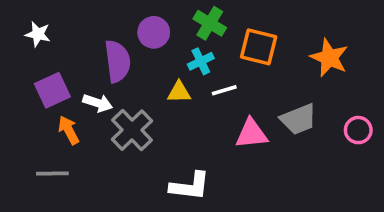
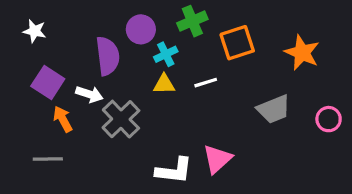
green cross: (210, 23) -> (192, 21), turned 36
orange square: (259, 47) -> (237, 43), turned -32
cyan cross: (201, 61) -> (166, 54), moved
purple square: (52, 90) -> (48, 83), turned -32
pink triangle: (251, 134) -> (217, 159), moved, turned -36

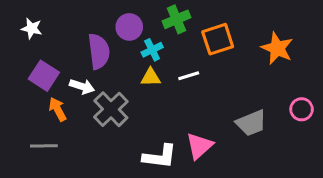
gray trapezoid: (274, 109) -> (251, 123), moved

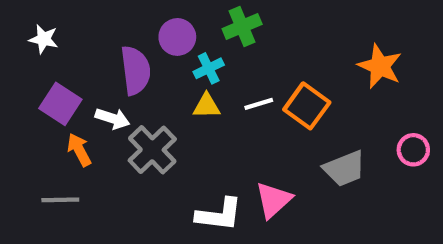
orange square: (218, 39) -> (307, 106), moved, turned -36

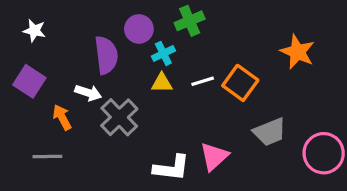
purple square: (60, 104) -> (29, 81), moved
pink circle: (413, 150) -> (324, 153), moved, size x1.6

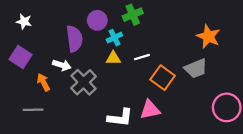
orange square: (240, 83) -> (163, 78), moved
gray trapezoid: (270, 132) -> (196, 68), moved
pink triangle: (214, 156) -> (150, 110), turned 30

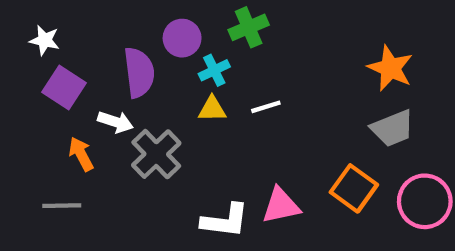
purple square: (21, 57) -> (64, 87), moved
gray trapezoid: (196, 68) -> (393, 128), moved
orange square: (163, 78) -> (354, 188), moved

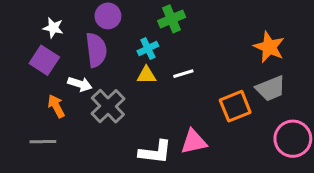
purple circle: (182, 38) -> (108, 16), moved
white star: (45, 40) -> (53, 28), moved
orange square: (354, 188) -> (235, 106), moved, turned 32

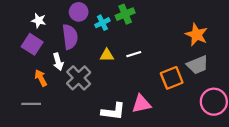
cyan cross: (148, 48) -> (102, 23), moved
white arrow: (80, 84) -> (58, 62), turned 56

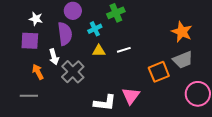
cyan cross: (102, 23) -> (95, 29), moved
purple square: (32, 44) -> (30, 41), turned -30
pink triangle: (141, 104) -> (131, 96), turned -42

